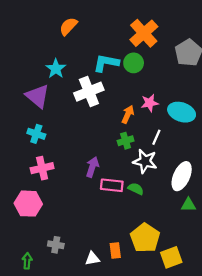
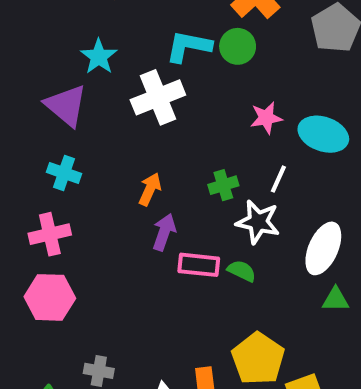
orange arrow: (128, 114) -> (150, 189), moved
pink cross: (42, 168) -> (50, 234), moved

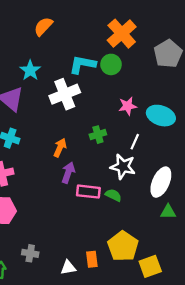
green cross: (223, 185) -> (98, 135), moved

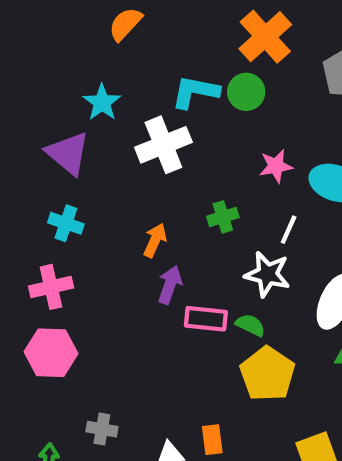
yellow pentagon: (123, 246) -> (267, 374), moved

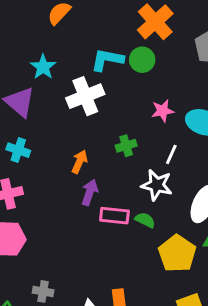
yellow pentagon: (267, 374) -> (177, 254), moved

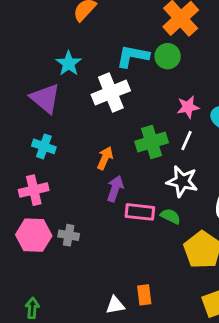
green cross: (126, 146) -> (152, 142), size x1.5
white line: (171, 154) -> (187, 141), moved
gray cross: (43, 291) -> (69, 235), moved

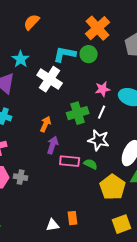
white cross: (111, 93) -> (50, 79), turned -35

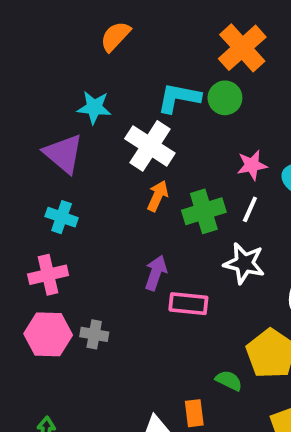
cyan star: (21, 59) -> (94, 107), turned -30
orange arrow: (46, 124) -> (158, 196), moved
green semicircle: (91, 164) -> (229, 381), moved

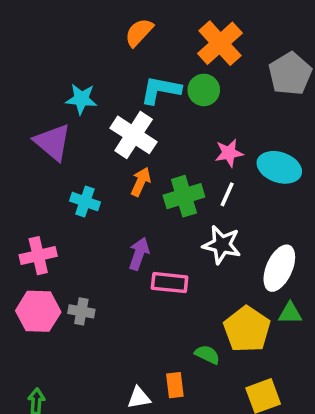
orange semicircle: (115, 36) -> (139, 32), moved
cyan cross: (62, 217) -> (85, 202), moved

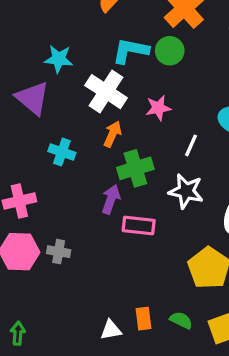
pink star: (229, 153) -> (158, 108), moved
green cross: (184, 196) -> (135, 168), moved
green semicircle: (207, 355) -> (181, 320), moved

